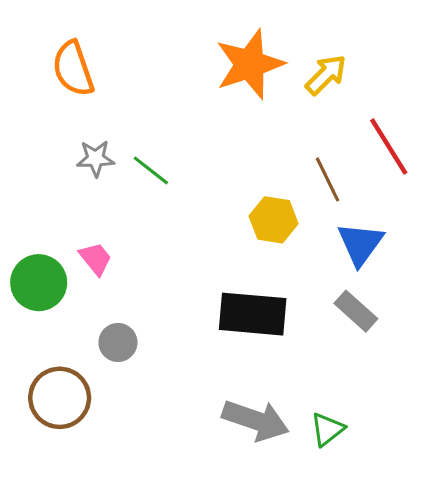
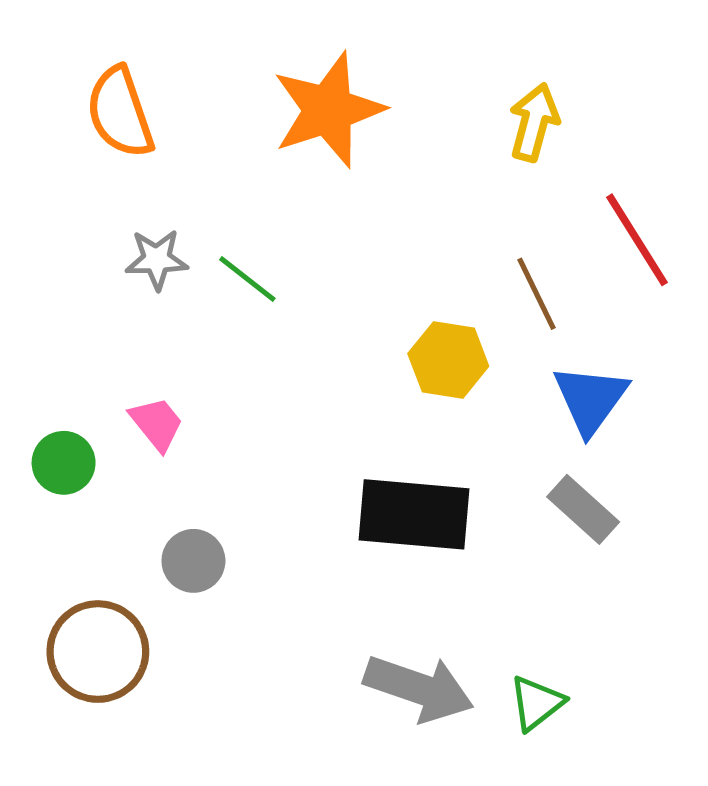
orange star: (250, 64) -> (328, 110), moved
yellow arrow: (326, 75) -> (534, 122), turned -30
green circle: (39, 283) -> (64, 463), size x0.7

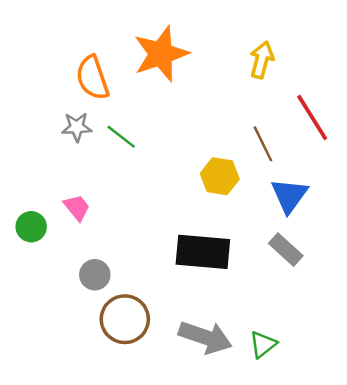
orange semicircle: (120, 112) -> (92, 78), moved
brown circle: (98, 652) -> (125, 319), moved

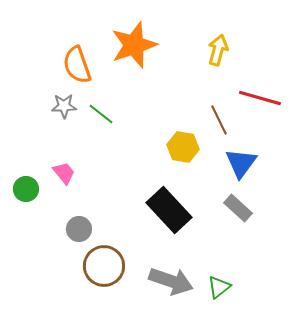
red line: (312, 117) -> (260, 98), turned -42
black rectangle: (203, 252) -> (169, 210), turned 42

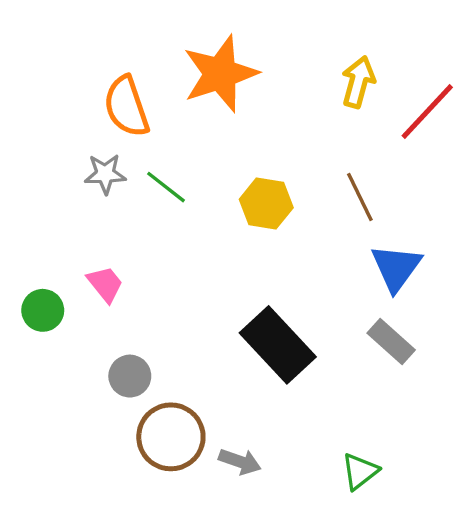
red line: (260, 98) -> (427, 111), moved, turned -63
yellow hexagon: (183, 147) -> (266, 204), moved
gray arrow: (171, 281) -> (240, 462), moved, size x0.6

